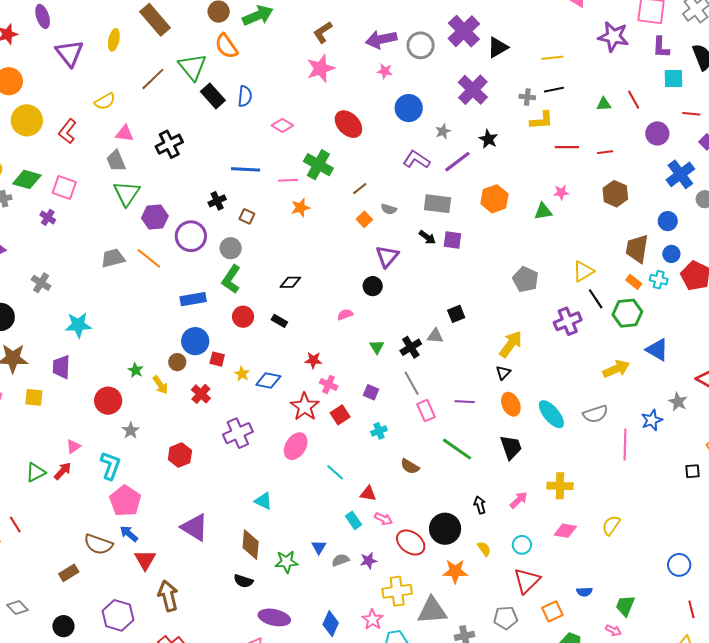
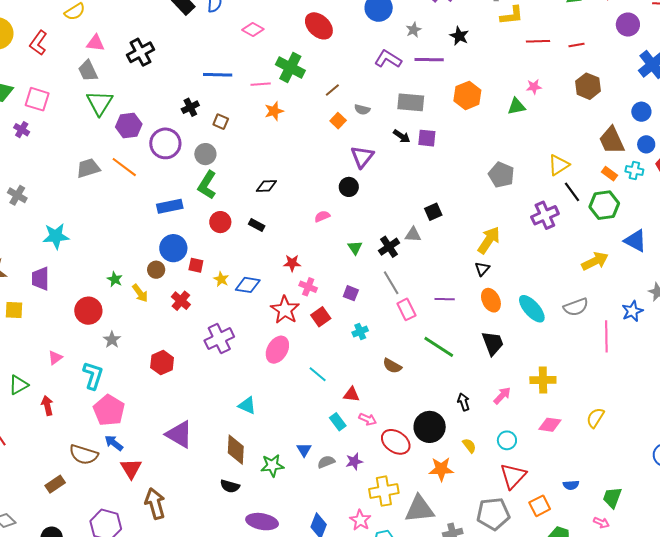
purple line: (457, 162) -> (429, 60), turned 40
brown trapezoid: (637, 249) -> (612, 140), turned -32
red arrow: (63, 471) -> (47, 405), moved, turned -54
gray pentagon: (506, 618) -> (493, 514), size x1.4

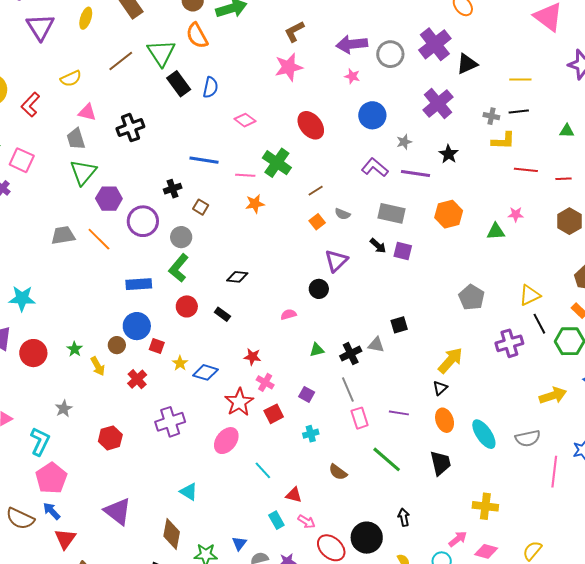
green triangle: (355, 248) -> (317, 350), turned 42
red circle: (88, 311) -> (33, 353), moved
pink arrow: (502, 396) -> (458, 539), moved

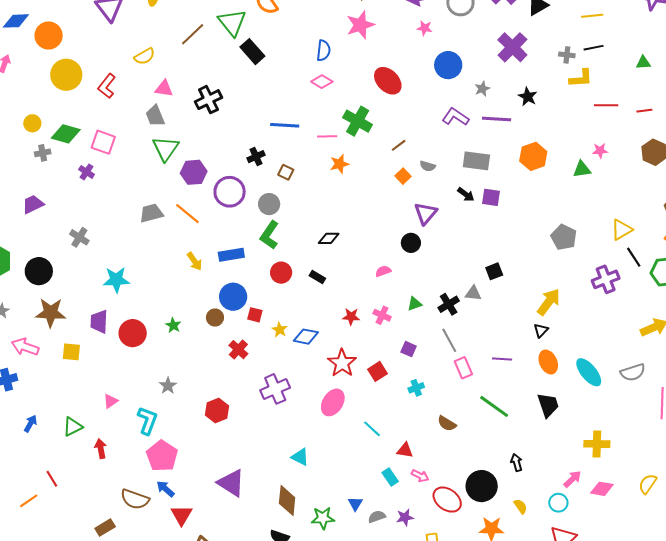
blue semicircle: (211, 87) -> (323, 51), moved
yellow arrow: (98, 366) -> (195, 261), moved
pink cross: (265, 382) -> (382, 315), moved

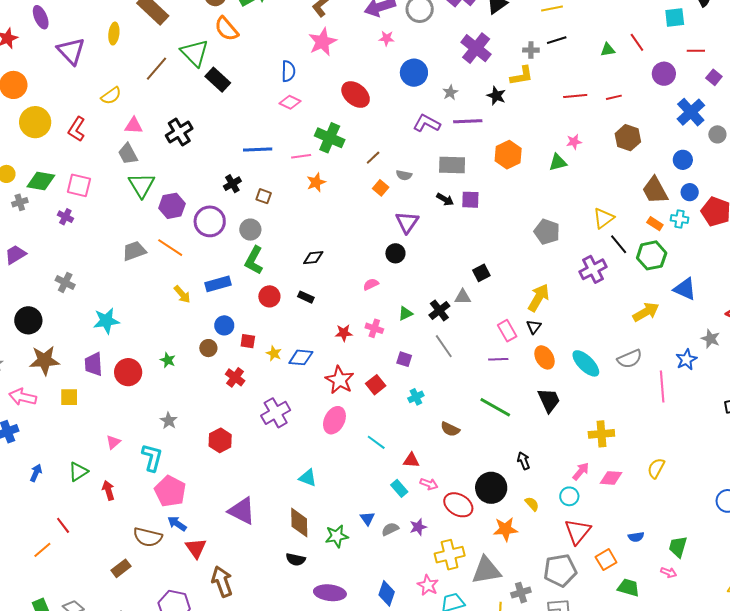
yellow L-shape: (581, 78) -> (522, 76), moved
blue circle: (233, 297) -> (224, 325), size x0.7
pink rectangle: (463, 368) -> (507, 331), moved

